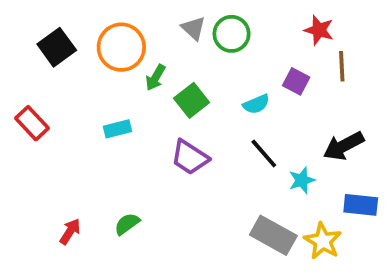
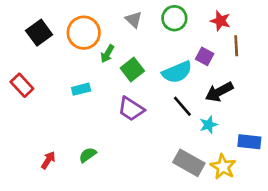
green circle: (232, 34) -> (174, 18), moved
cyan semicircle: (256, 104) -> (177, 72), size x1.6
black arrow: (344, 146) -> (219, 92), moved

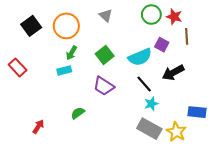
green circle: (174, 18) -> (151, 15), moved
green arrow: (107, 54) -> (72, 53), moved
cyan star: (209, 125) -> (151, 104), moved
green semicircle: (88, 155) -> (78, 113), moved

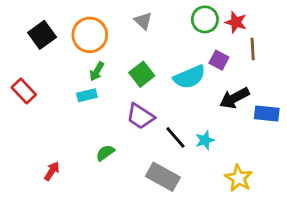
black line: (144, 84) -> (175, 137), moved
blue rectangle: (197, 112) -> (267, 114), moved
gray rectangle: (149, 129) -> (163, 177), moved

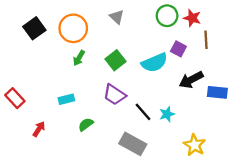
red rectangle: (24, 91) -> (15, 98), moved
cyan rectangle: (87, 95) -> (66, 99), moved
red arrow: (52, 171) -> (39, 129), moved

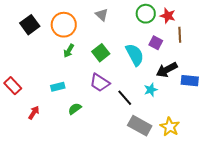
cyan semicircle: (154, 63) -> (135, 55), turned -95
cyan star: (167, 114) -> (151, 90), moved
gray rectangle: (133, 144) -> (140, 126), moved

